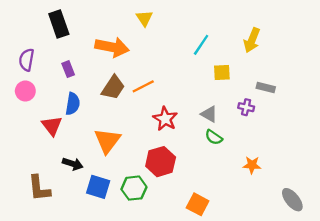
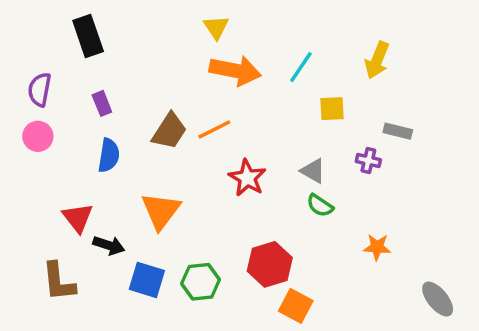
orange arrow: (112, 47) -> (235, 71), moved
red triangle: (52, 126) -> (78, 218), moved
red hexagon: (161, 162) -> (270, 264), moved

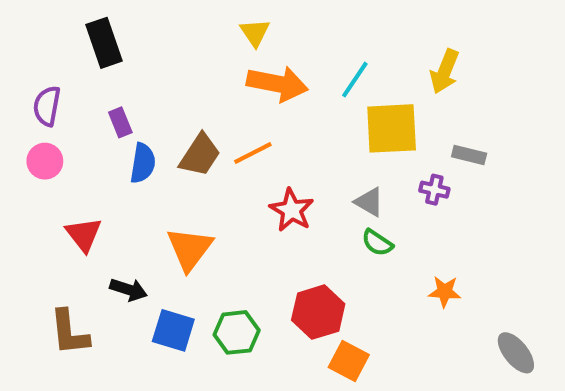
yellow square: (332, 109) -> (392, 128), size x1.8
blue semicircle: (109, 155) -> (143, 163), moved
red triangle: (78, 218) -> (84, 235), moved

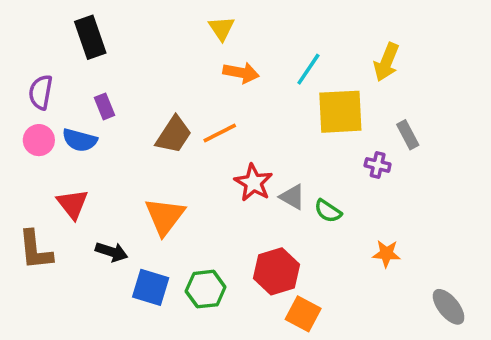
orange arrow: (277, 84) -> (241, 73), size x0.7
gray rectangle: (469, 155) -> (408, 135), turned 48
blue semicircle: (143, 163) -> (80, 140), moved, turned 96
gray triangle: (369, 202) -> (292, 197), moved
brown L-shape: (69, 332) -> (35, 250), moved

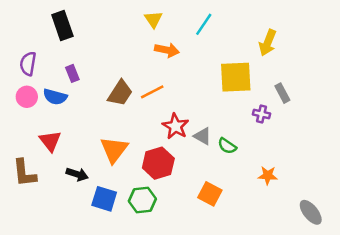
cyan line: (308, 69) -> (204, 24), moved
red hexagon: (276, 271) -> (158, 163), moved
orange square: (303, 314) -> (210, 194), moved

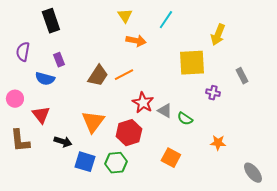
gray rectangle: (282, 93) -> (242, 76), moved
pink circle: (27, 97) -> (15, 99), moved

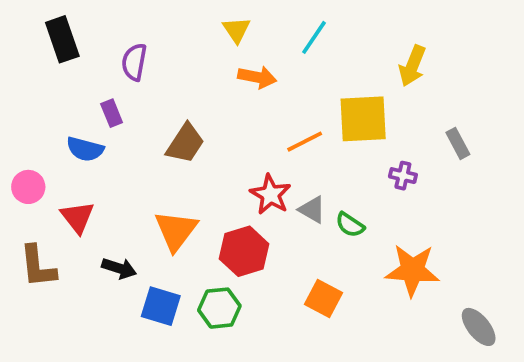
black rectangle: (51, 21) -> (62, 39), moved
purple semicircle: (23, 52) -> (134, 62), moved
orange line: (124, 75) -> (305, 142), moved
orange star: (218, 143) -> (412, 270), size x1.8

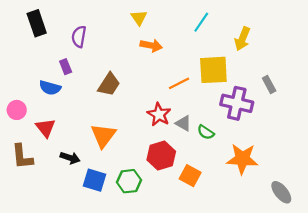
cyan line: (314, 37) -> (201, 22), moved
purple cross: (403, 176) -> (237, 103), size x2.0
red hexagon: (244, 251) -> (161, 156), moved

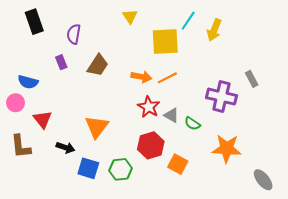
yellow arrow: (242, 39) -> (214, 30), moved
orange arrow: (151, 46) -> (141, 77), moved
yellow square: (213, 70) -> (165, 41), moved
brown trapezoid: (109, 84) -> (98, 65), moved
blue semicircle: (50, 88) -> (28, 82), moved

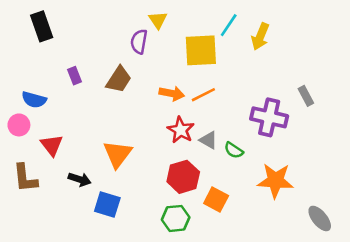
purple semicircle: (74, 34) -> (139, 42), moved
green hexagon: (121, 169) -> (176, 218), moved

